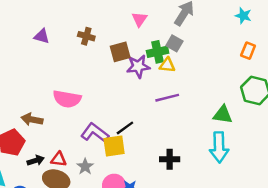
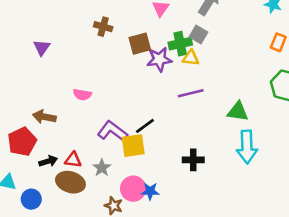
purple triangle: (42, 36) -> (42, 48), moved, turned 49
pink semicircle: (67, 99) -> (82, 95), size x0.6
green triangle: (223, 115) -> (238, 112), moved

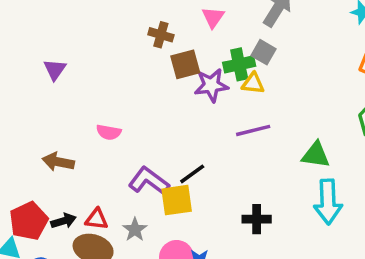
brown cross: (103, 27) -> (161, 35), moved
red pentagon: (22, 142) -> (29, 221), moved

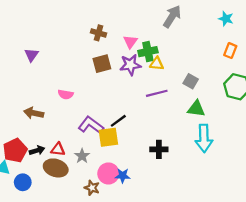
pink triangle: (213, 17) -> (130, 42), moved
gray square: (264, 52) -> (191, 81), moved
brown square: (185, 64) -> (102, 64), moved

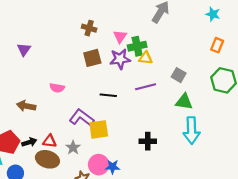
black line: (118, 121) -> (108, 95), moved, turned 42

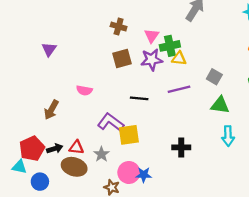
brown arrow: (26, 106) -> (51, 110), turned -72
cyan arrow: (191, 130) -> (228, 136), size x0.7

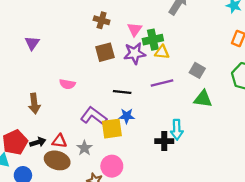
brown arrow: (51, 110) -> (34, 103), turned -36
cyan arrow: (228, 136) -> (177, 130), moved
blue star: (144, 175) -> (127, 116), moved

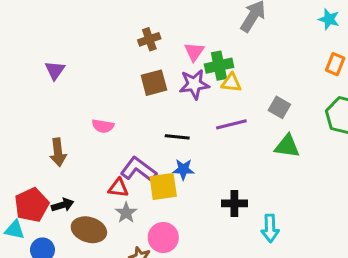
brown cross: (102, 20) -> (149, 39), turned -35
cyan arrow: (177, 130) -> (270, 228), moved
red triangle: (59, 141) -> (118, 188), moved

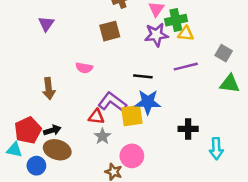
brown square: (154, 83) -> (110, 31), moved
blue star: (183, 169) -> (148, 102), size x1.5
brown ellipse: (89, 230) -> (57, 150), moved

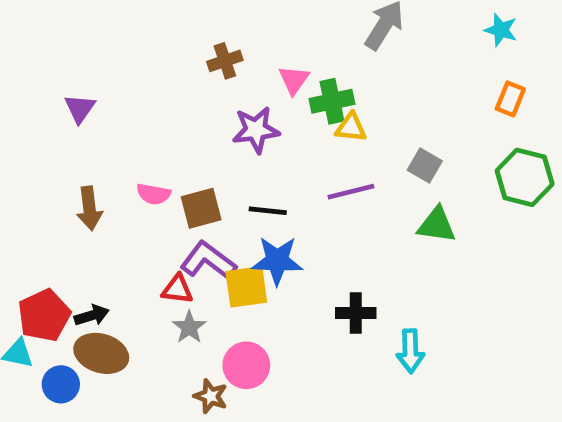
brown square: (110, 31) -> (201, 208), moved
purple star: (156, 35) -> (256, 130), moved
brown arrow: (49, 89) -> (89, 208), moved

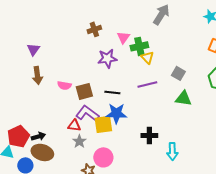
yellow triangle: (351, 127) -> (147, 57), turned 40
brown arrow: (89, 208) -> (37, 75), moved

